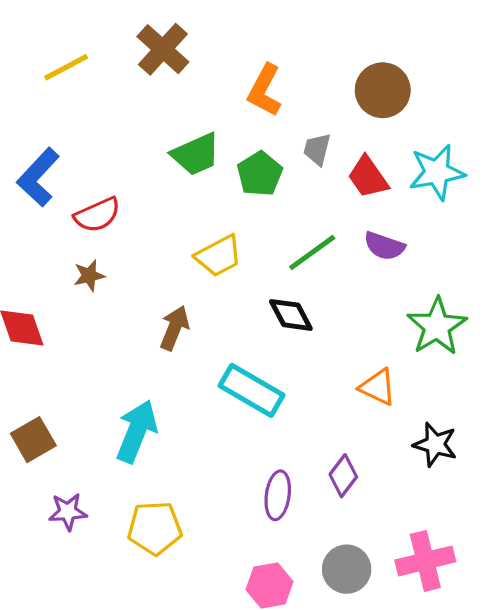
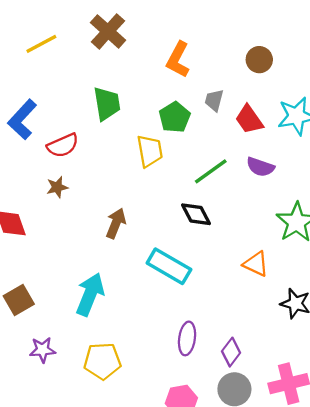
brown circle: (383, 90) -> (259, 60), size x0.7
green trapezoid: (196, 154) -> (107, 104), moved, turned -75
yellow trapezoid: (219, 256) -> (150, 151), moved, turned -72
purple diamond: (343, 476) -> (231, 352), moved

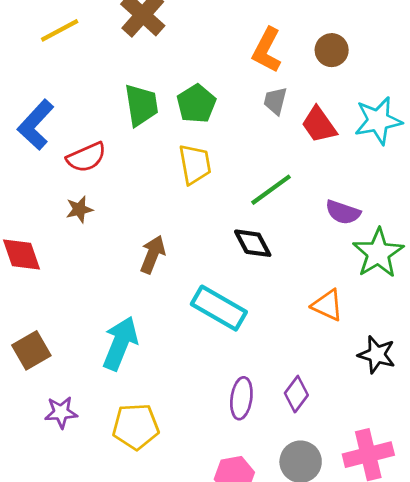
orange L-shape: (178, 60) -> (267, 50), moved
green pentagon: (175, 117) -> (196, 104), moved
purple semicircle: (260, 167) -> (343, 212), moved
purple diamond: (231, 352) -> (296, 394), moved

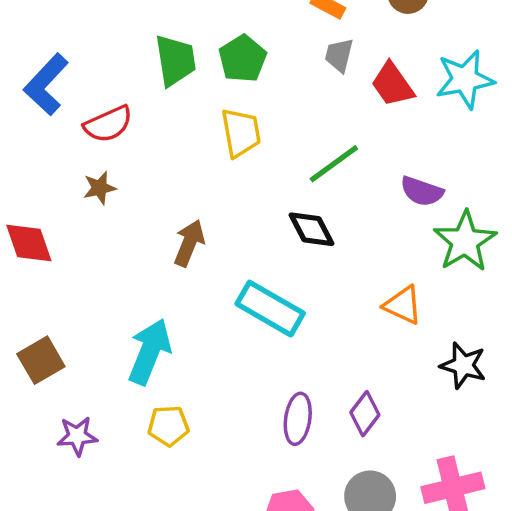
yellow pentagon: (136, 426) -> (168, 426), moved, size x0.7

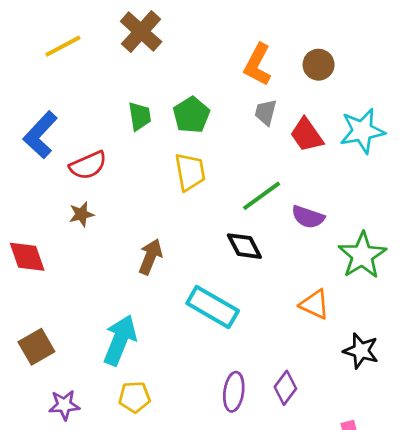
green trapezoid: (175, 60) -> (140, 116), size x0.7
purple semicircle: (422, 191) -> (308, 217), moved

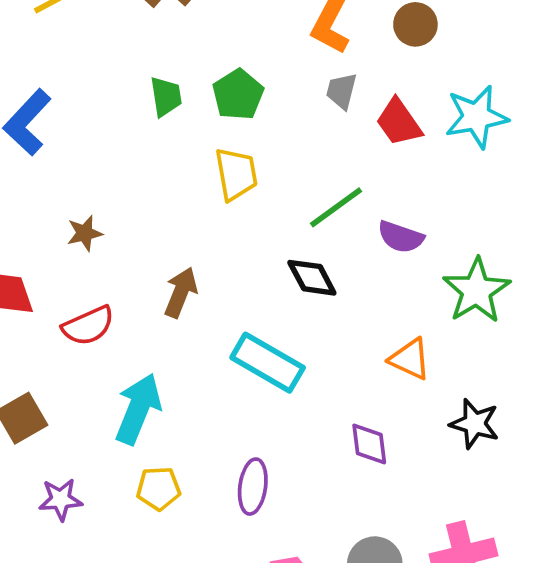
red semicircle: (88, 165) -> (88, 326), moved
purple diamond: (285, 388) -> (369, 444), moved, turned -44
purple ellipse: (234, 392) -> (253, 487), moved

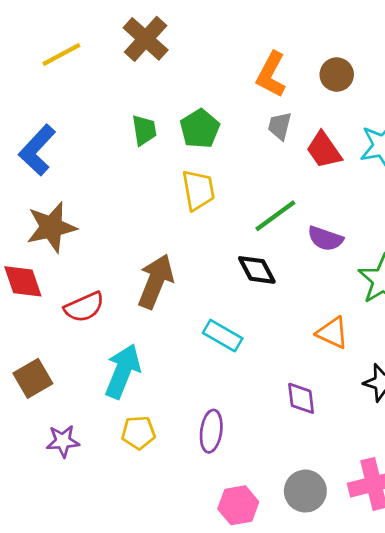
brown star: (85, 233) -> (51, 227), moved, size x1.8
brown arrow: (181, 292) -> (156, 281), size x1.4
cyan rectangle: (268, 363) -> (223, 336), size x0.7

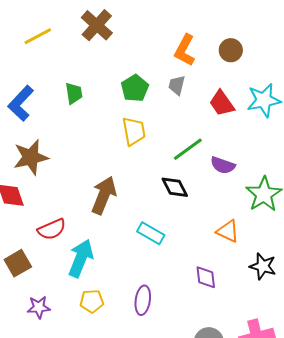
gray trapezoid: (280, 126) -> (177, 85), moved
green trapezoid: (144, 130) -> (74, 93), moved
red semicircle: (84, 307) -> (52, 229), moved

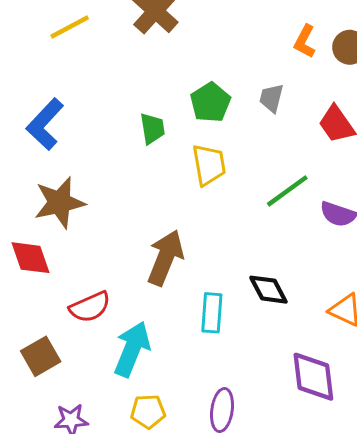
orange L-shape: (185, 50) -> (305, 41), moved, size x0.7
green trapezoid: (74, 93) -> (152, 129), moved
black diamond: (175, 187) -> (268, 290), moved
cyan rectangle: (151, 233) -> (212, 313), moved, turned 64
purple diamond: (206, 277) -> (313, 377), size x1.5

